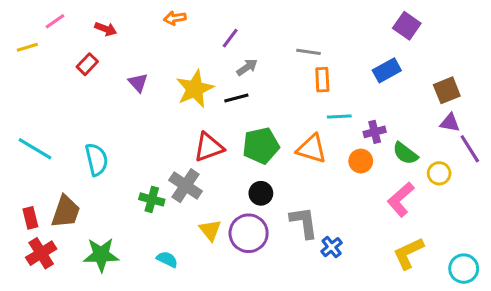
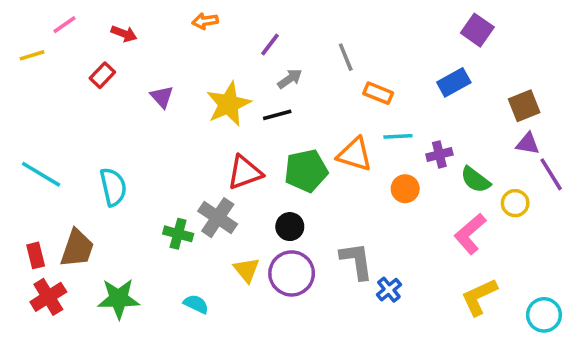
gray line: (308, 52) -> (346, 57), moved, turned 60
orange rectangle: (322, 80) -> (378, 93), turned -65
orange triangle: (312, 149) -> (355, 154), moved
orange circle: (361, 161) -> (405, 189), moved
black circle: (261, 193) -> (290, 227), moved

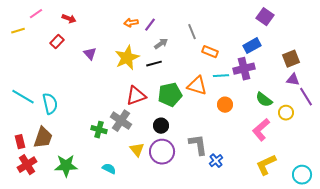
orange arrow: (205, 21) -> (131, 23), moved
purple cross: (439, 154) -> (244, 69), moved, size x1.5
cyan semicircle: (113, 187) -> (50, 104), moved

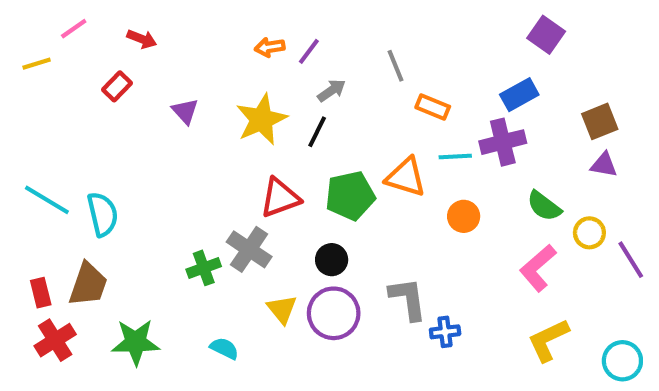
black line: (154, 64) -> (317, 132), turned -49
purple line: (306, 97) -> (631, 260), moved
green cross: (99, 130) -> (204, 268), turned -35
blue cross: (216, 161) -> (445, 332), turned 32

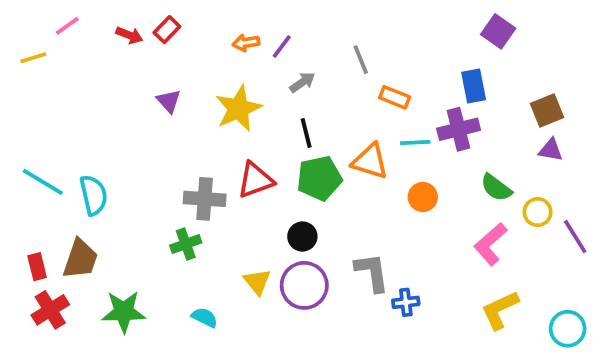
red rectangle: (117, 86) -> (167, 30), moved
blue rectangle: (519, 95) -> (474, 86), turned -72
black line: (317, 132) -> (306, 133), moved, turned -40
gray cross: (249, 249) -> (205, 199), moved, turned -30

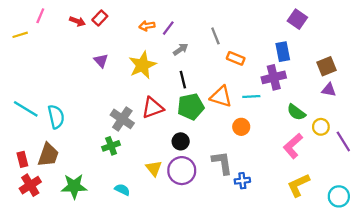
pink line: (67, 26) -> (40, 16), turned -32
cyan line: (415, 142) -> (251, 97), moved
orange circle: (423, 197) -> (241, 127), moved
gray cross: (205, 199) -> (122, 119), turned 30

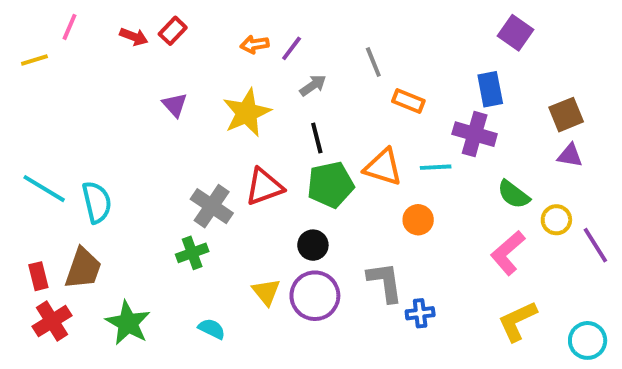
purple cross: (274, 77) -> (475, 134), turned 30
green star: (74, 186) -> (128, 323), turned 30

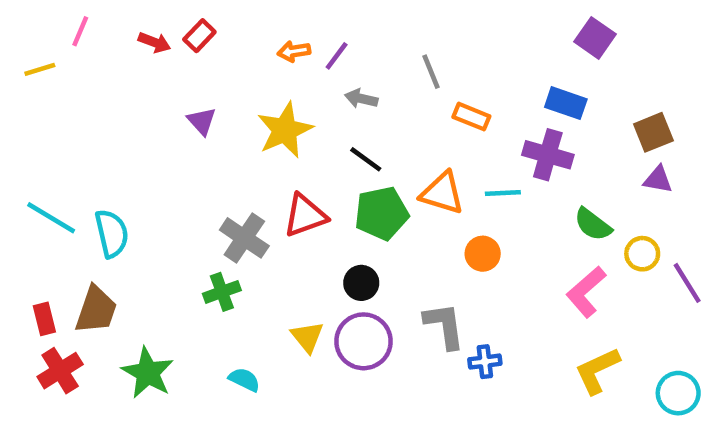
gray arrow: (313, 85) -> (361, 99), turned -132
blue rectangle: (490, 89) -> (566, 103), turned -60
black line: (317, 138) -> (366, 159), turned -40

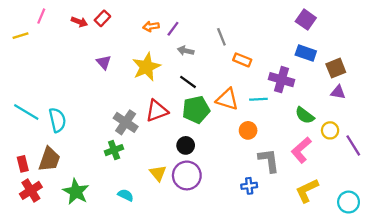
blue rectangle: (566, 103) -> (306, 53), moved
gray L-shape: (444, 326) -> (269, 160), moved

